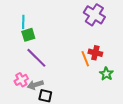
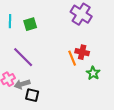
green square: (28, 35) -> (30, 24), moved

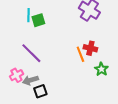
cyan line: (10, 21) -> (28, 15), moved
black square: (32, 95) -> (40, 91), turned -32

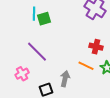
orange line: (80, 54) -> (86, 66), moved, turned -42
gray arrow: (30, 80) -> (65, 79), moved, turned 119

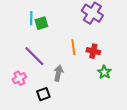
orange line: (86, 66) -> (73, 47), moved, turned 56
gray arrow: (65, 79) -> (58, 73), moved

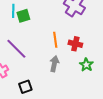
gray arrow: (58, 73) -> (54, 64), moved

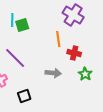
orange line: (55, 40) -> (58, 39), moved
gray arrow: (54, 64) -> (53, 73), turned 84

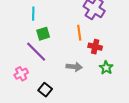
green square: (22, 25) -> (43, 34), moved
black square: (24, 96) -> (45, 90), turned -32

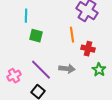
green square: (43, 34) -> (36, 36), turned 32
purple line: (36, 52) -> (41, 70), moved

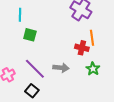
orange line: (72, 35) -> (92, 38), moved

